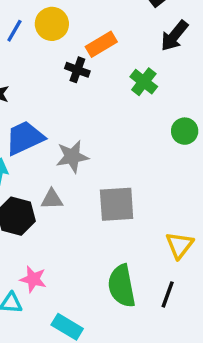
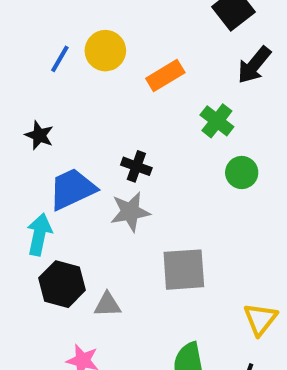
black cross: (77, 70) -> (136, 166), moved
green circle: (185, 131) -> (242, 173), moved
gray triangle: (52, 199) -> (107, 305), moved

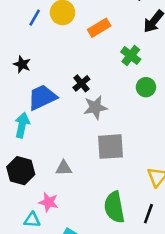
black cross: (136, 166) -> (81, 83), turned 30
gray star: (130, 212) -> (95, 107), moved
black hexagon: (62, 284) -> (21, 171), moved

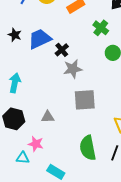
blue trapezoid: (42, 97) -> (40, 39), moved

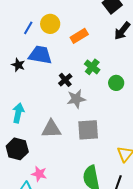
green cross: (101, 28) -> (92, 67), moved
blue trapezoid: (40, 39) -> (40, 55), moved, turned 35
gray triangle: (48, 117) -> (51, 129), moved, size x1.5

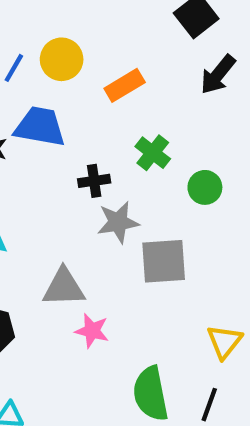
black cross: (65, 80) -> (94, 181), turned 32
gray square: (88, 130) -> (164, 261), moved
pink star: (39, 174) -> (92, 331), moved

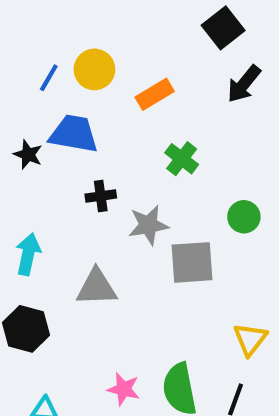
black cross: (94, 181) -> (101, 196), moved
green circle: (205, 187) -> (244, 217), moved
pink star: (92, 331) -> (124, 389), moved

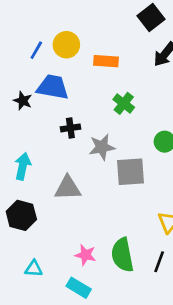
orange rectangle: (155, 94) -> (106, 61), turned 35

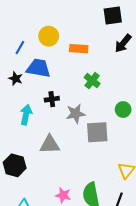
black square: (151, 17) -> (113, 15), turned 30
blue line: (36, 50) -> (20, 48), moved
cyan arrow: (23, 166) -> (26, 115), moved

